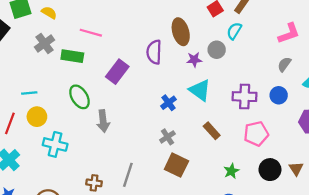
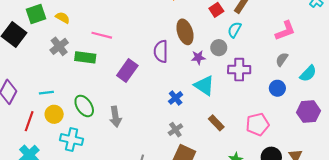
green ellipse: (79, 97) -> (84, 106), moved
purple cross: (245, 97) -> (239, 70), moved

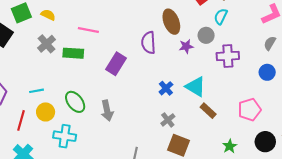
cyan triangle: (204, 86) -> (196, 87), moved

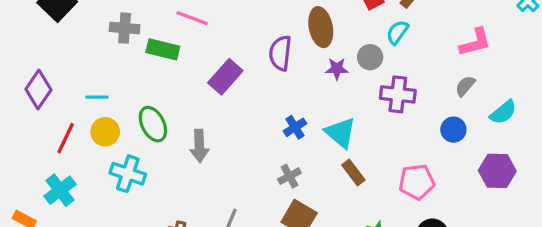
gray cross: (46, 44) -> (125, 28), turned 36

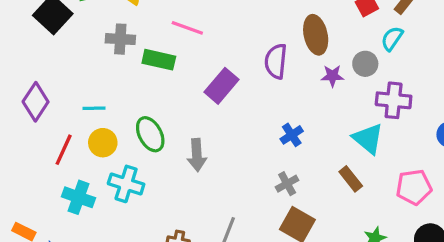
cyan triangle: (340, 133) -> (368, 139), moved
cyan cross: (60, 190) -> (78, 197), moved, turned -32

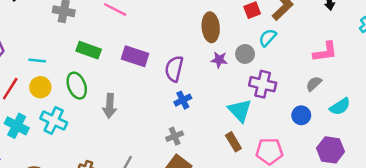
green rectangle: (159, 60) -> (89, 50), moved
purple semicircle: (276, 61) -> (174, 69), moved
purple rectangle: (222, 86) -> (135, 56), turned 60
brown rectangle: (351, 179) -> (233, 142), moved

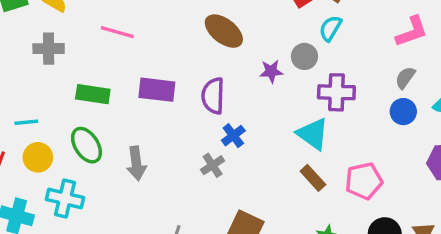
brown ellipse: (211, 27) -> (224, 31), moved, turned -36
blue circle: (301, 115) -> (403, 112), moved
gray cross: (175, 136) -> (213, 165), moved

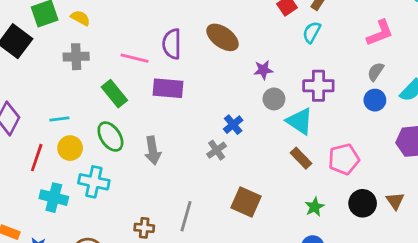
pink line: (117, 32) -> (135, 58), moved
gray circle: (304, 56) -> (274, 99), moved
green rectangle: (93, 94) -> (114, 94), turned 44
purple semicircle: (213, 96) -> (172, 44), moved

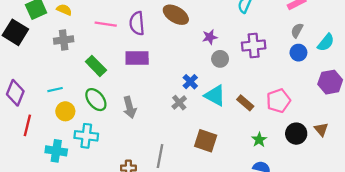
pink line: (135, 58) -> (106, 24), moved
cyan triangle: (300, 121) -> (215, 96), moved
red line: (37, 158) -> (27, 125), moved

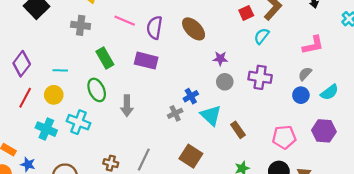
pink pentagon: (278, 101) -> (284, 137), moved
yellow circle: (65, 111) -> (54, 95), moved

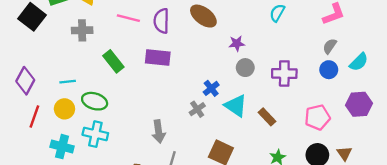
purple cross: (260, 77) -> (284, 73), moved
green ellipse: (97, 90) -> (95, 101), moved, turned -40
gray arrow: (127, 106) -> (159, 131), moved

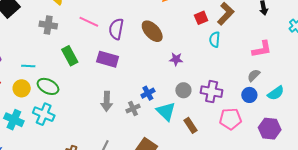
cyan semicircle: (277, 13) -> (215, 40), turned -35
gray circle: (245, 68) -> (183, 90), moved
pink pentagon: (317, 117) -> (230, 119), moved
gray arrow: (159, 131) -> (107, 101), moved

